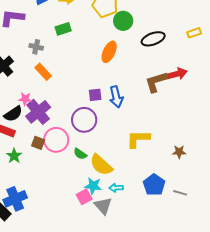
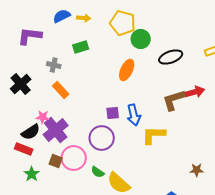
yellow L-shape: (138, 139) -> (154, 135), moved

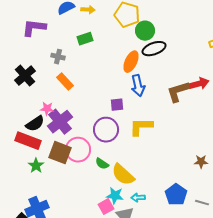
black ellipse: (171, 57) -> (154, 49), moved
blue arrow: (134, 115) -> (138, 86), moved
yellow L-shape: (154, 135) -> (141, 127), moved
red rectangle: (24, 149) -> (28, 141), size x1.4
brown square: (56, 161) -> (60, 153), size x1.6

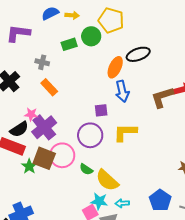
green circle: (145, 31) -> (91, 36), moved
green star: (36, 166) -> (29, 166), moved

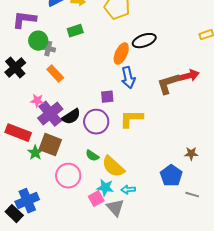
green circle: (91, 36) -> (38, 41), moved
black semicircle: (19, 129) -> (71, 117), moved
pink circle: (62, 155) -> (68, 176), moved
blue pentagon: (160, 200) -> (171, 176), moved

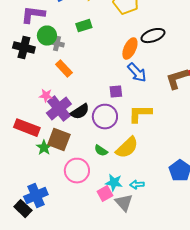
black cross: (15, 68) -> (24, 48), moved, turned -35
blue arrow: (128, 78) -> (137, 73), turned -30
yellow semicircle: (113, 167) -> (127, 148), moved, turned -85

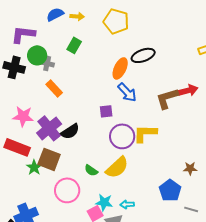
green rectangle: (84, 26) -> (74, 45), turned -42
pink star: (46, 96) -> (23, 116), moved, size x1.5
yellow L-shape: (140, 114) -> (145, 133), moved
purple circle: (105, 117) -> (122, 136), moved

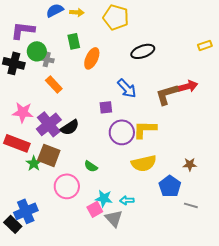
green rectangle: (74, 45) -> (74, 41), turned -42
orange ellipse: (120, 68) -> (92, 58), moved
yellow semicircle: (117, 167) -> (144, 163), moved, turned 30

